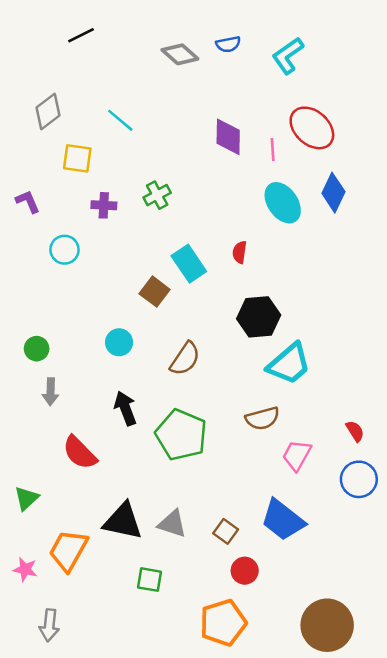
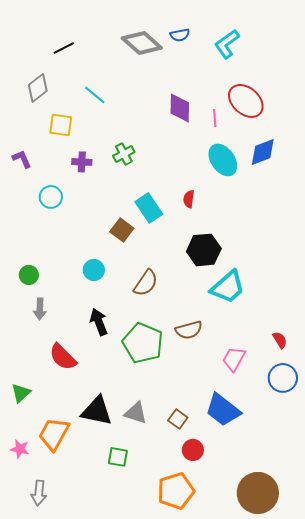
black line: (81, 35) -> (64, 48), moved
gray diamond: (180, 54) -> (142, 43), size x1.4
blue diamond: (333, 193) -> (263, 152), turned 44
brown semicircle: (262, 418) -> (189, 330), moved

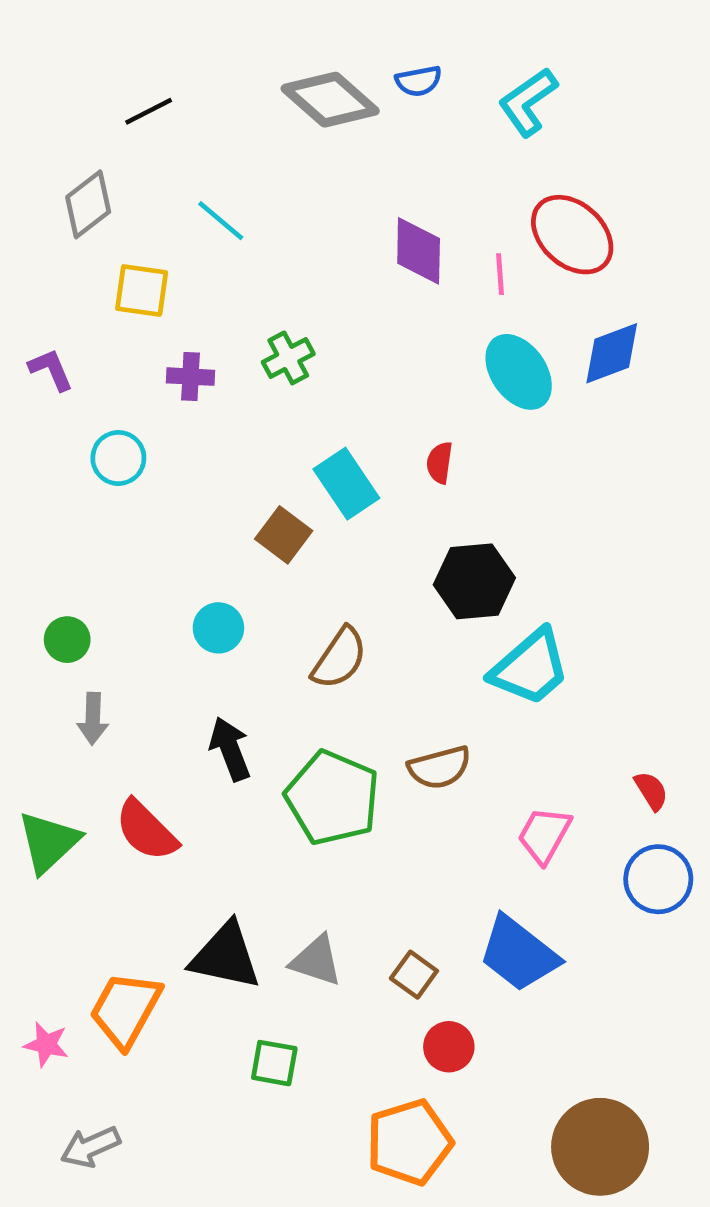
green triangle: (21, 393) -> (49, 842), moved, size x1.4
gray arrow: (39, 493) -> (90, 1147), turned 60

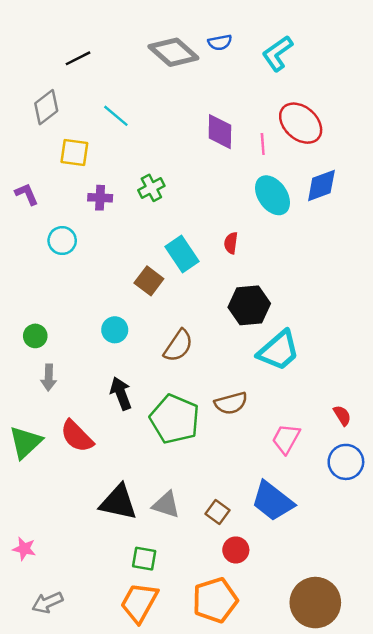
orange trapezoid: (125, 1010) -> (139, 603), moved

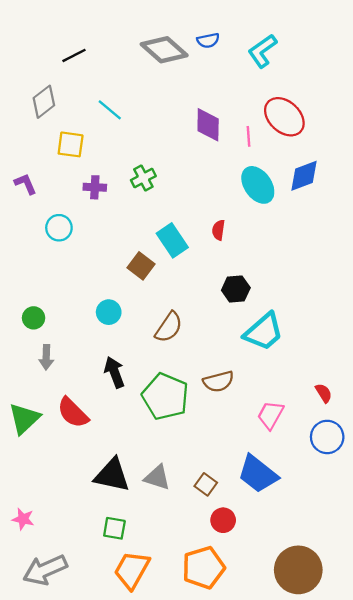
black hexagon: (249, 305) -> (236, 289), size x0.7
green square: (144, 559) -> (114, 528), moved
gray arrow: (47, 603) -> (45, 570), size x1.5

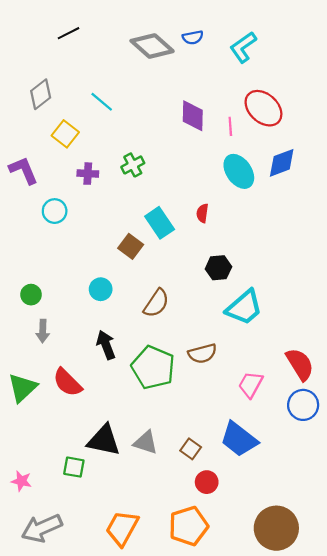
black line: (74, 55) -> (68, 33), moved
yellow square: (71, 144) -> (65, 134), turned 30
purple L-shape: (25, 184) -> (24, 170), size x1.4
red semicircle: (324, 393) -> (300, 364), size x1.8
green square: (114, 528) -> (74, 467), moved

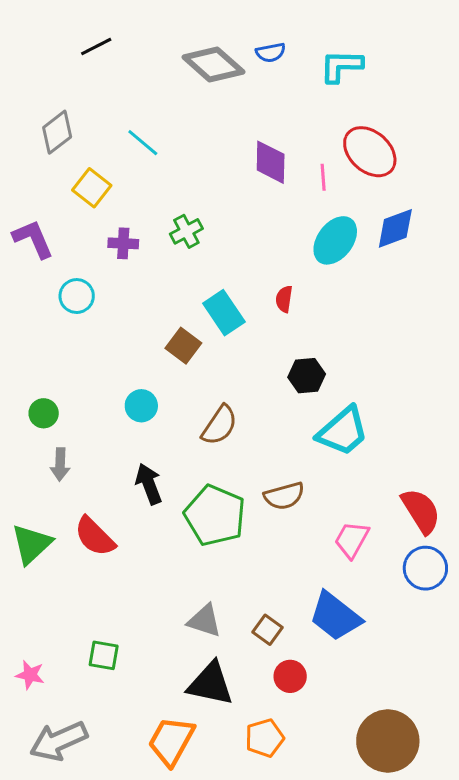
cyan L-shape: (243, 47) -> (341, 66), turned 36
cyan ellipse: (239, 171) -> (335, 240), turned 72
black triangle: (104, 440) -> (210, 684), moved
orange pentagon: (188, 526) -> (265, 738), size x0.7

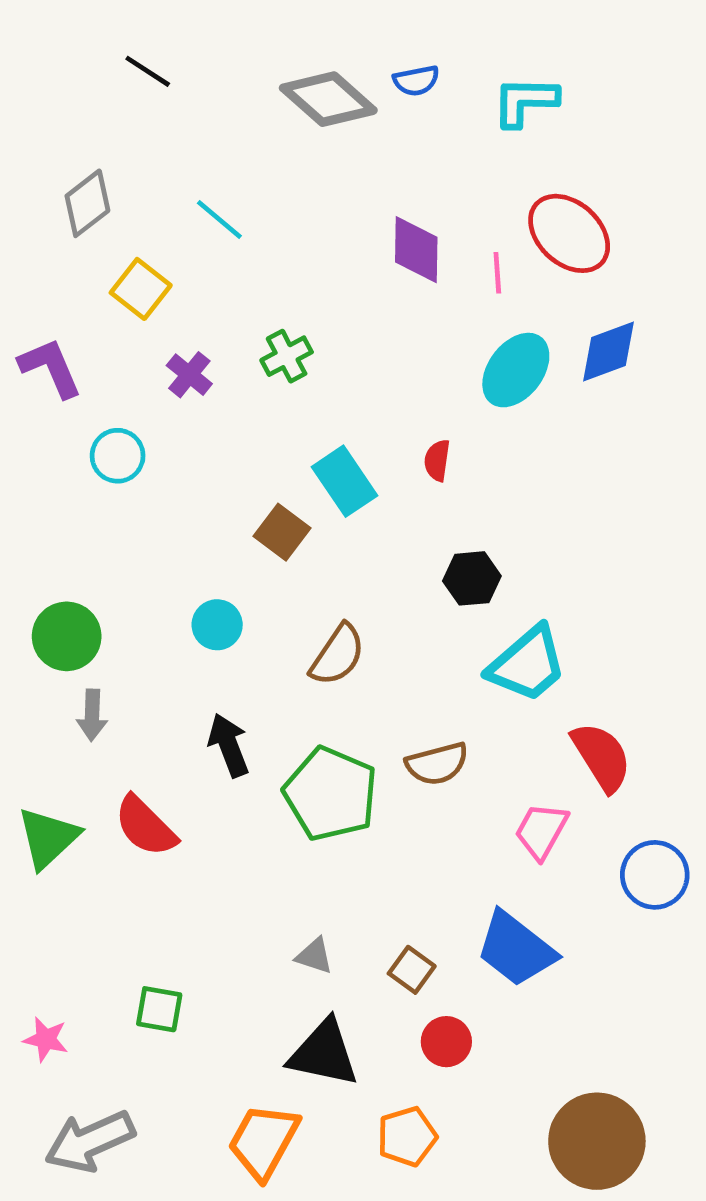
black line: (96, 46) -> (148, 71), turned 60
purple cross: (123, 243) -> (189, 375), turned 36
green circle: (44, 413) -> (67, 636), size x1.5
red semicircle: (421, 511) -> (602, 757), moved
gray triangle: (204, 621) -> (314, 956), size x0.7

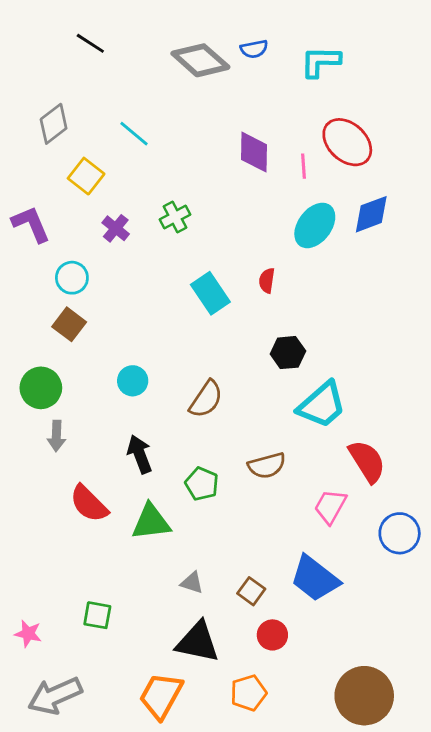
brown square: (282, 532) -> (69, 324), moved
green pentagon: (331, 794) -> (202, 484), size x0.6
green triangle: (48, 838) -> (151, 522), moved, turned 36

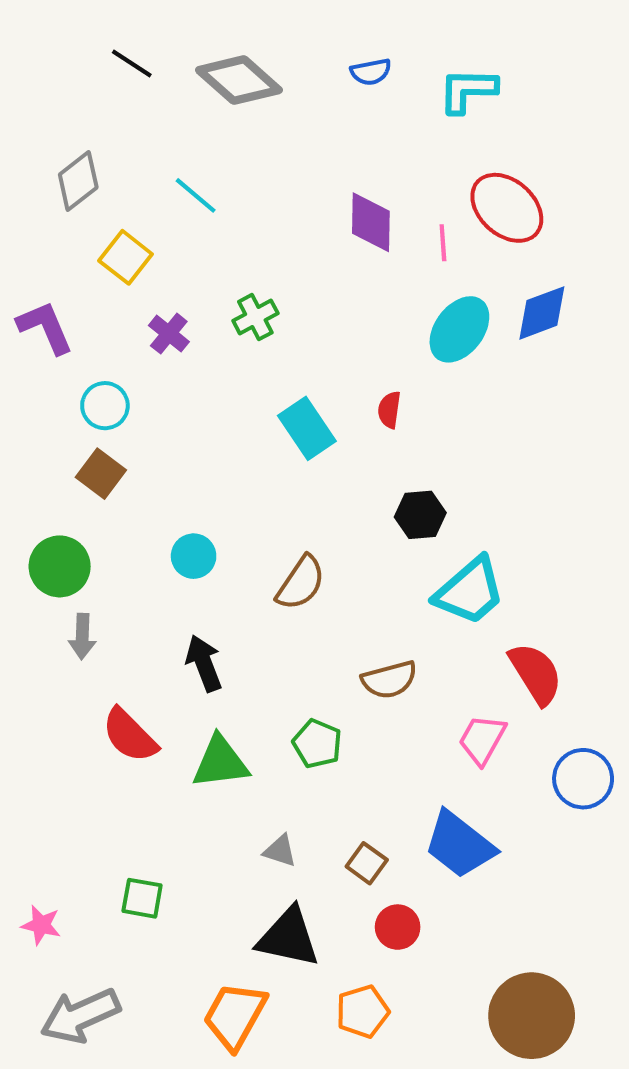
gray diamond: (200, 60) -> (239, 80), moved
green pentagon: (202, 484) -> (317, 744), moved

